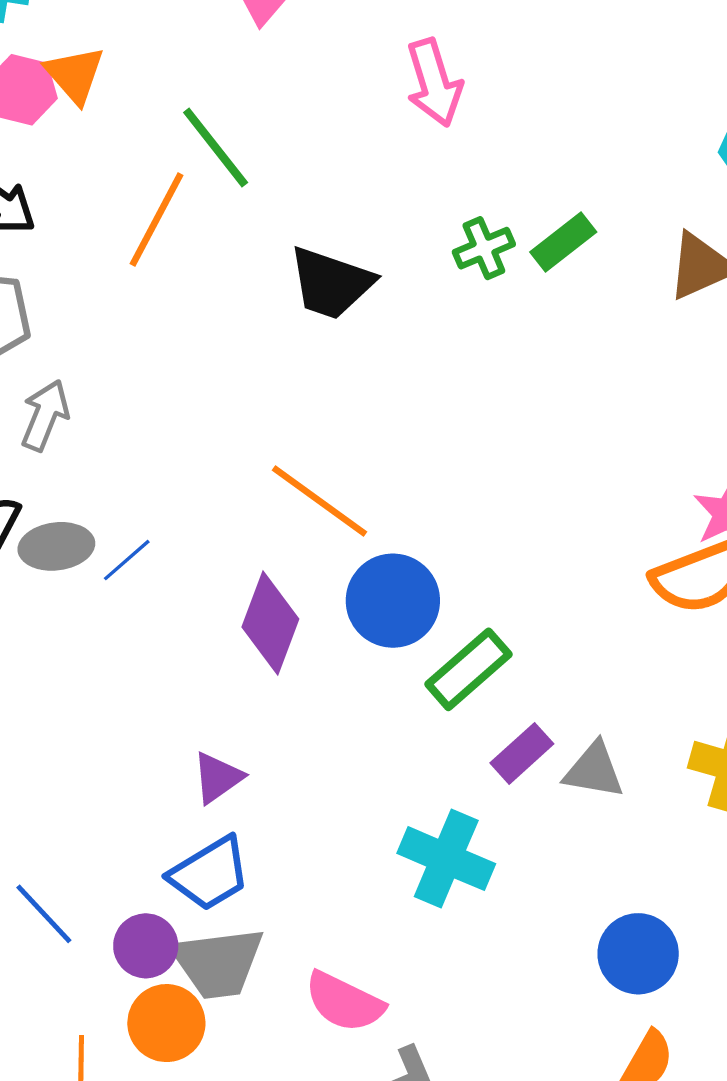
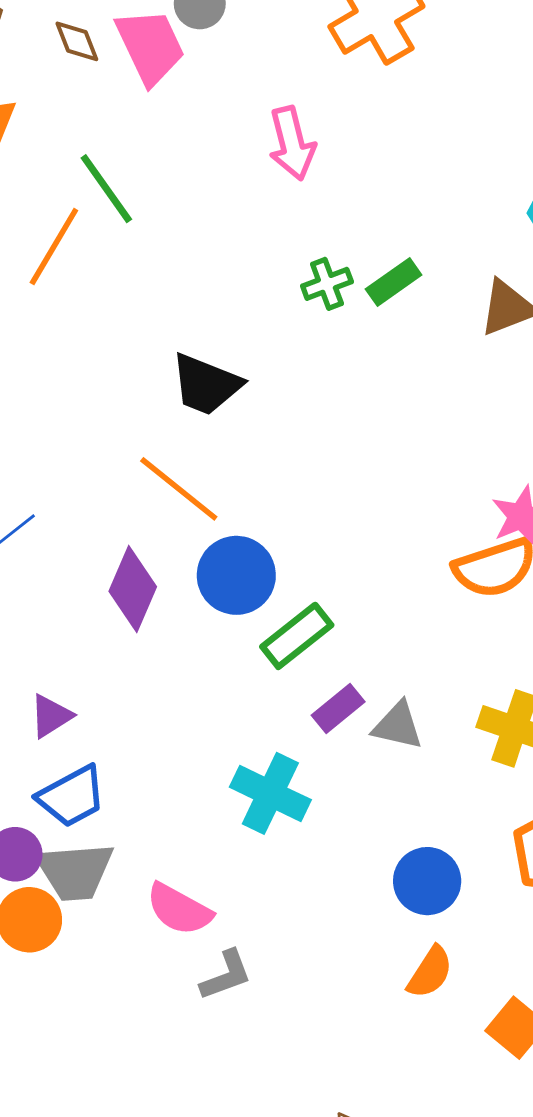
black trapezoid: (331, 283) -> (206, 384), moved
purple triangle: (218, 778) -> (51, 716), moved

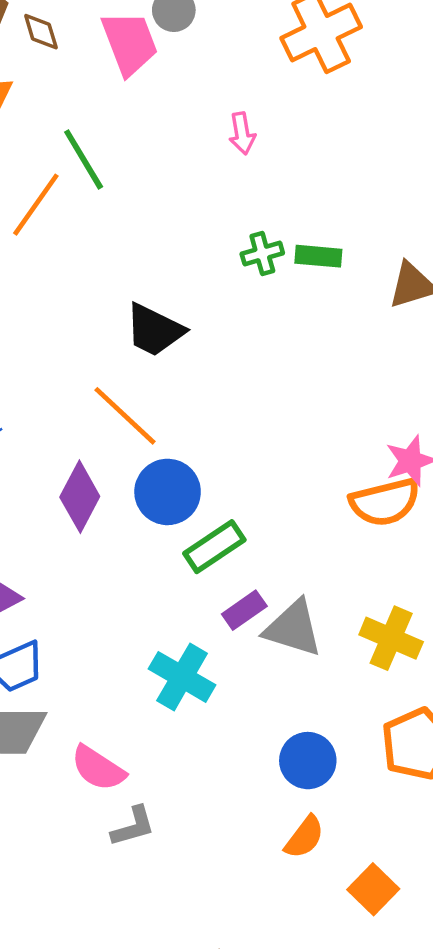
brown diamond: (77, 41) -> (41, 32), moved
pink arrow: (292, 143) -> (242, 133), size x0.7
green rectangle: (394, 282) -> (318, 256), turned 36
gray triangle: (398, 726) -> (293, 628), size x1.4

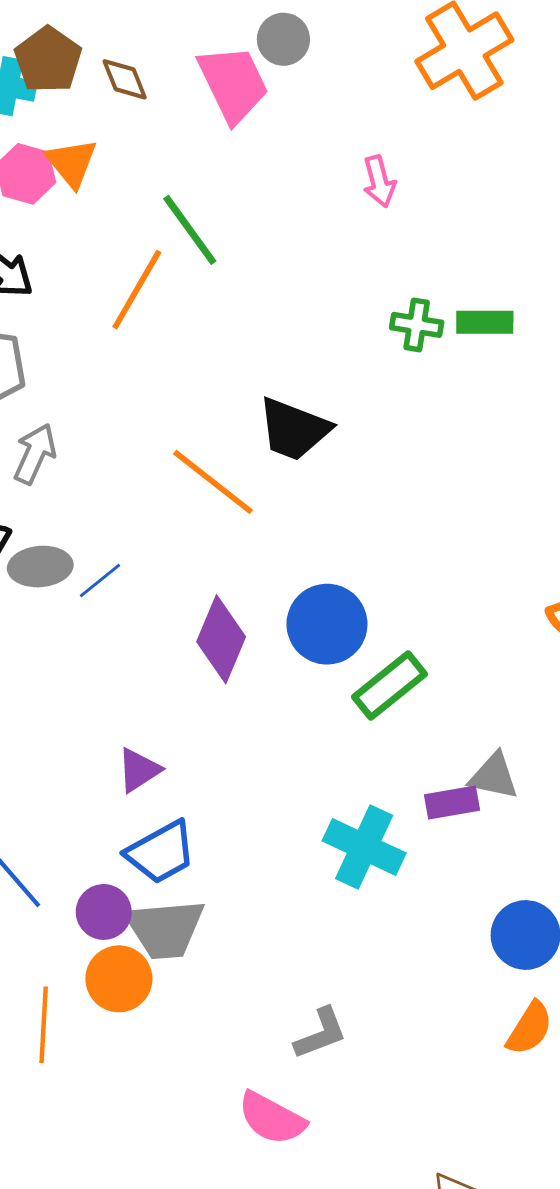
green cross: (262, 253) -> (417, 325), turned 30
orange line: (125, 416) -> (213, 482), moved
purple rectangle: (244, 610) -> (452, 803), moved, turned 30
gray triangle: (293, 628) -> (494, 776), size x0.7
pink semicircle: (98, 768) -> (272, 1118), moved

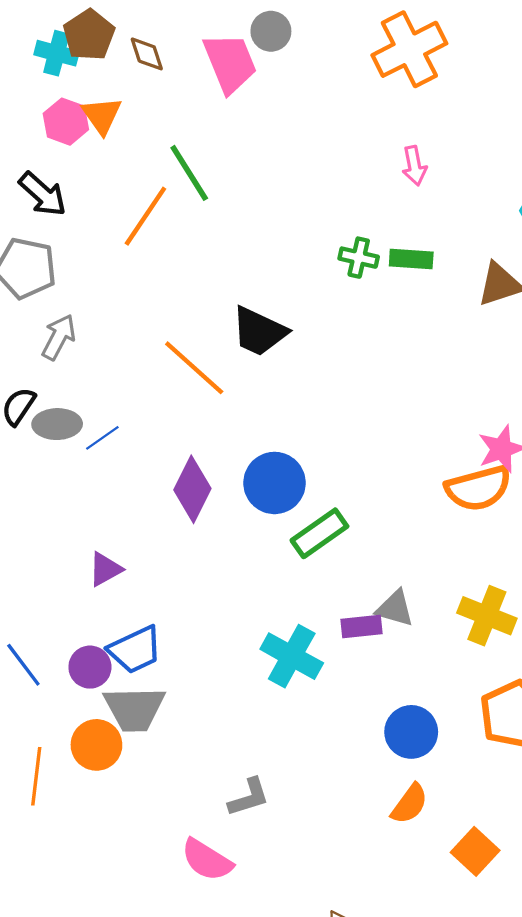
pink arrow: (379, 181) -> (414, 166), moved
purple triangle: (139, 770) -> (105, 569), moved
purple circle: (104, 912) -> (90, 667), moved

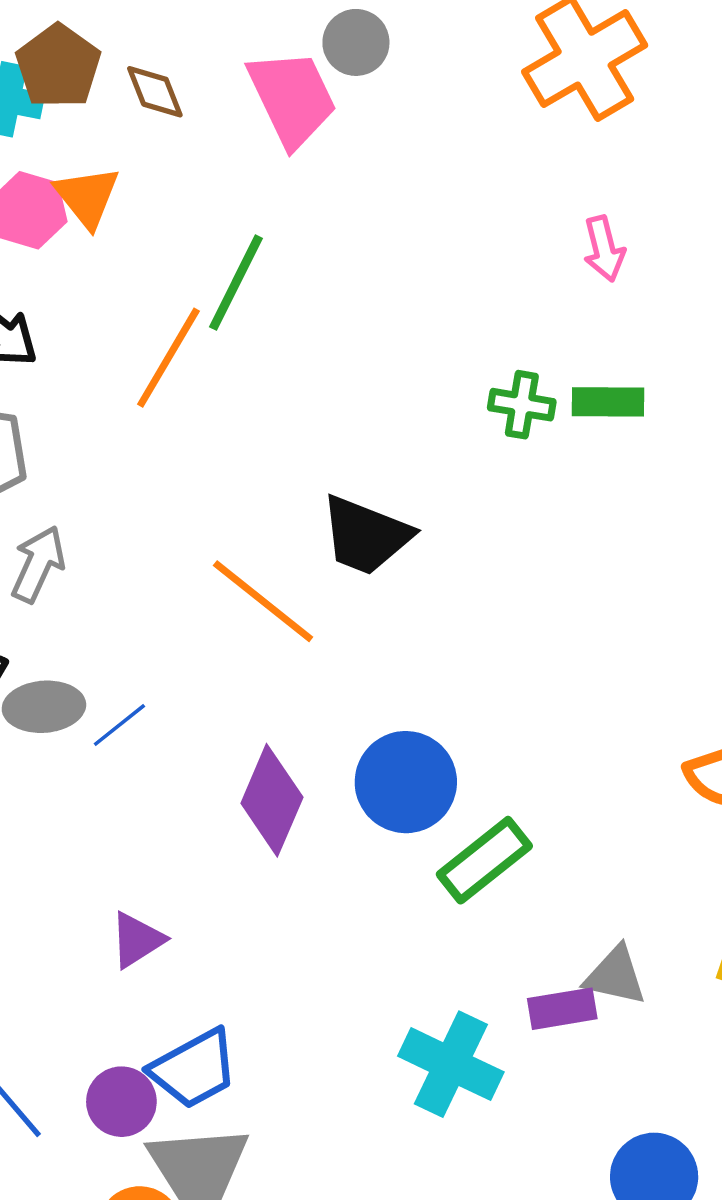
green line: (189, 173) -> (236, 283), turned 62

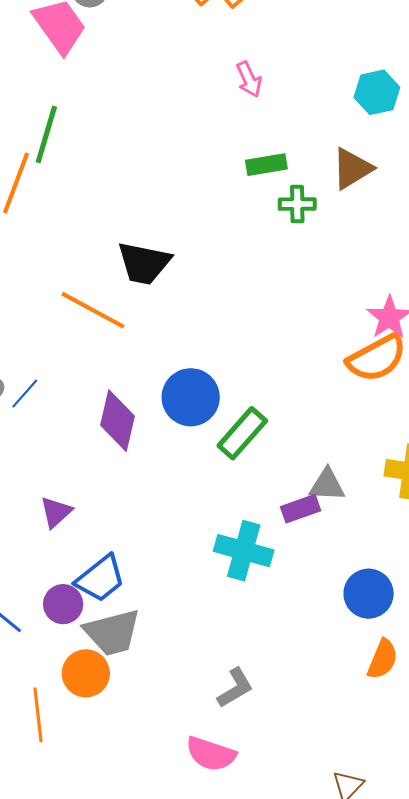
green cross: (522, 405) -> (297, 204), moved

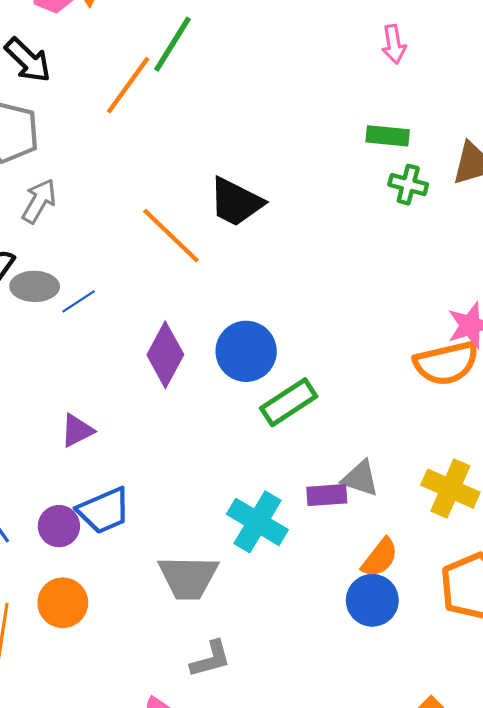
gray trapezoid: (112, 632) -> (188, 577), moved
orange semicircle: (383, 659) -> (380, 558), moved

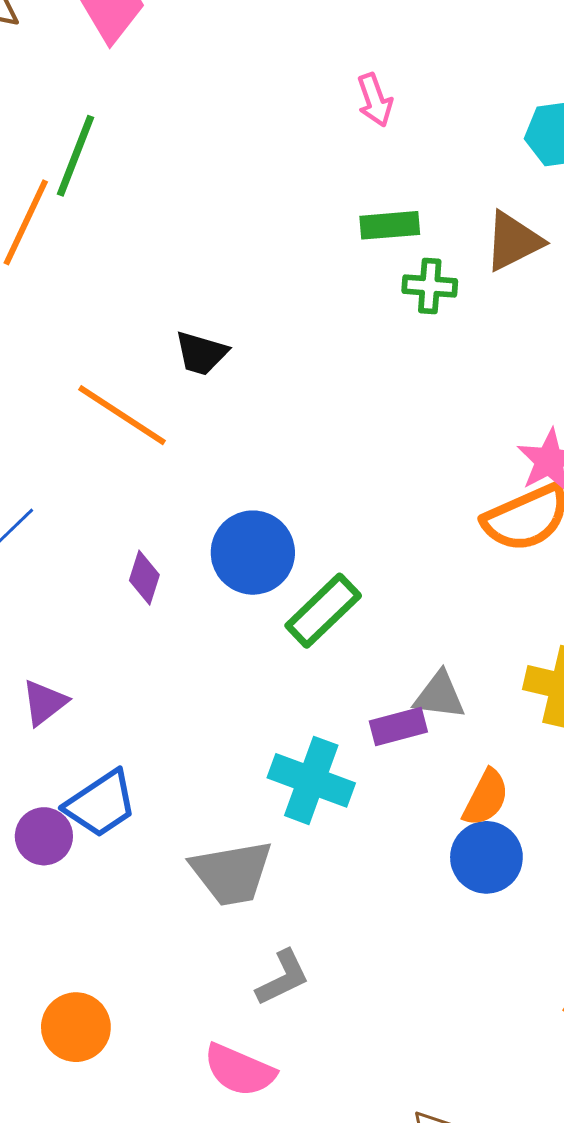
black trapezoid: (236, 202) -> (201, 353), size x0.7
purple diamond: (165, 355) -> (144, 578), size x0.6
orange circle: (63, 603) -> (76, 1027), moved

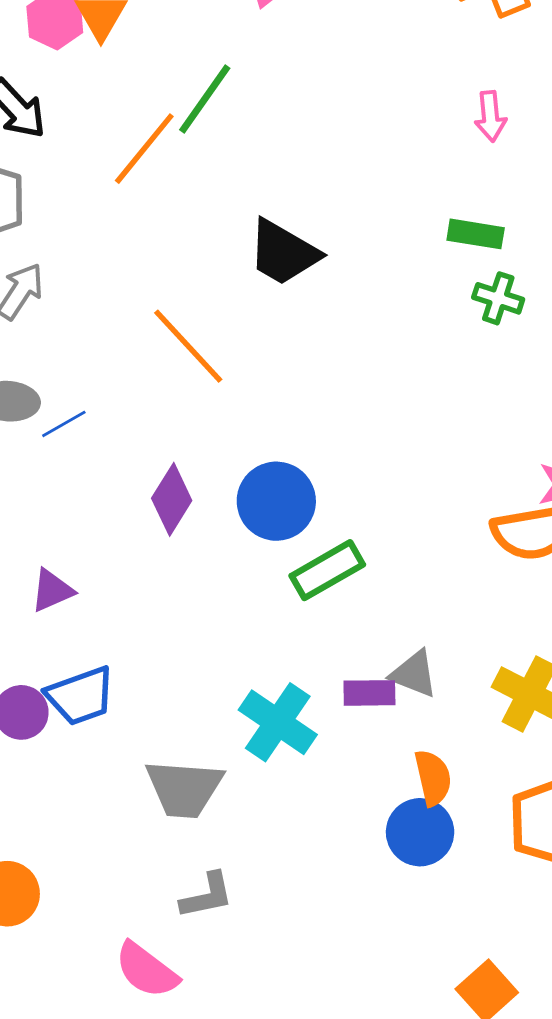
black trapezoid: (201, 353) -> (283, 253), moved, size x1.5
purple diamond: (144, 578) -> (172, 499), size x1.4
orange semicircle: (486, 798) -> (433, 778), turned -54

